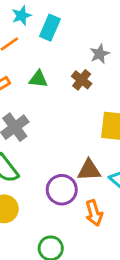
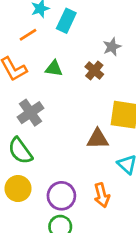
brown triangle: (89, 170) -> (98, 139), moved
purple circle: (62, 190) -> (61, 196), moved

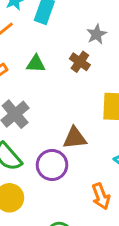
brown triangle: (98, 139) -> (75, 138), moved
purple circle: (61, 196) -> (52, 165), moved

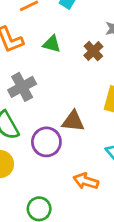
orange arrow: (101, 196) -> (86, 181), turned 115

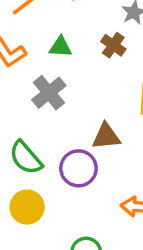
gray cross: (22, 87) -> (49, 93), moved

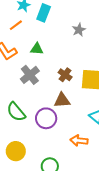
brown cross: (113, 45) -> (65, 75), moved
yellow circle: (27, 207) -> (16, 151), moved

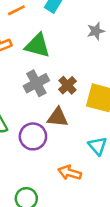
green triangle: (37, 49) -> (38, 46), size x1.5
gray cross: (30, 75) -> (36, 83), moved

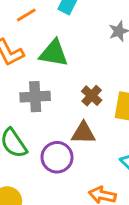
gray cross: (36, 83) -> (35, 97), moved, turned 30

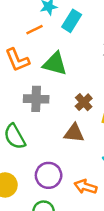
purple circle: (57, 157) -> (49, 175), moved

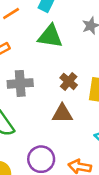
green triangle: (55, 64) -> (50, 36), moved

